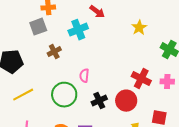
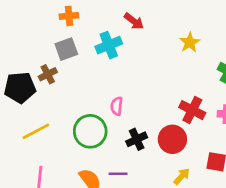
gray square: (38, 27) -> (66, 49), moved
brown cross: (54, 52) -> (48, 74), moved

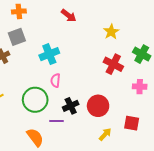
cyan cross: (109, 45) -> (49, 54), moved
red cross: (192, 110) -> (113, 64), moved
purple line: (118, 174) -> (56, 121), moved

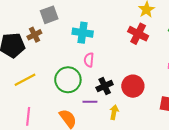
cyan cross: (49, 54) -> (83, 33), turned 30
red cross: (113, 64) -> (138, 34), moved
yellow arrow: (105, 134) -> (114, 112), moved, turned -32

